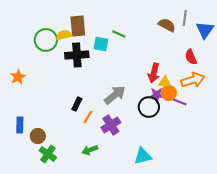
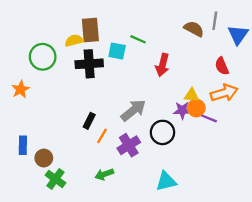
green circle: (46, 40) -> (43, 57), moved
red arrow: (154, 73) -> (162, 65), moved
black circle: (149, 107) -> (162, 132), moved

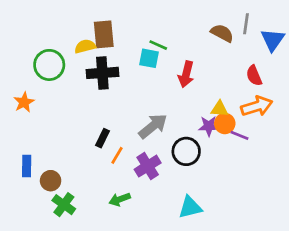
cyan square: (117, 51) -> (149, 58), moved

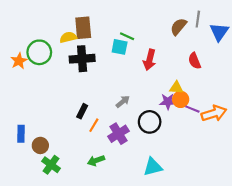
brown semicircle: (222, 33) -> (178, 27), turned -78
red semicircle: (254, 76) -> (195, 61), moved
orange star: (24, 102) -> (19, 61), moved
orange arrow: (257, 106) -> (214, 113), moved
gray arrow: (153, 126) -> (123, 102), size x0.6

